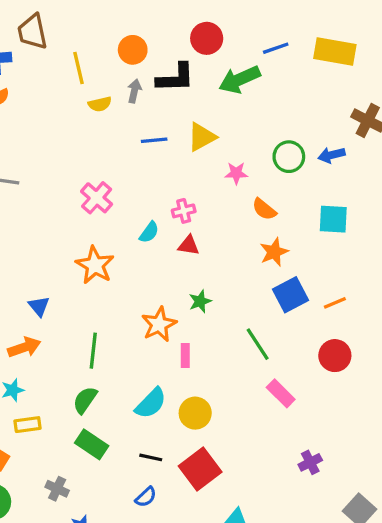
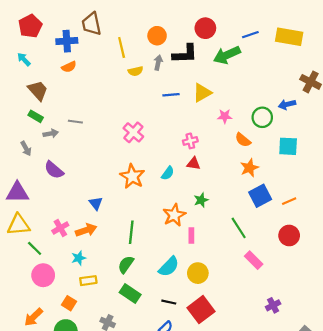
green circle: (289, 157) -> (262, 117), moved
cyan semicircle: (149, 232) -> (168, 173), moved

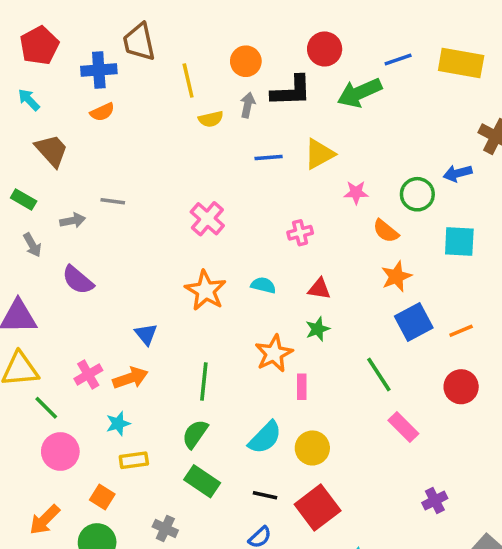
green rectangle: (36, 116) -> (24, 199), moved
red triangle: (194, 164) -> (319, 289), moved
cyan semicircle: (168, 173) -> (263, 285), turned -112

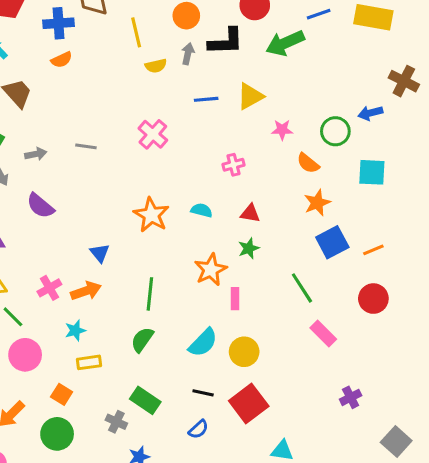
gray line: (113, 201) -> (86, 146), moved
pink cross: (207, 219) -> (153, 134), moved
green rectangle: (202, 481) -> (145, 400), moved

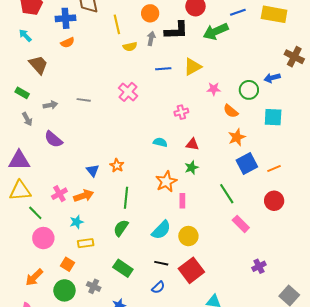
orange star: (151, 215) -> (117, 165), moved, size x0.6
gray cross: (116, 422) -> (94, 286), moved

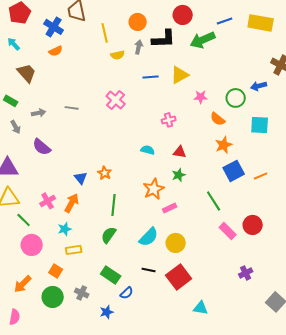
blue cross: (65, 18) -> (54, 27), turned 36
orange arrow: (84, 196) -> (72, 203), turned -42
pink rectangle: (182, 201) -> (170, 208), turned 64
red circle: (274, 201) -> (253, 225), moved
blue semicircle: (158, 287) -> (127, 293), moved

